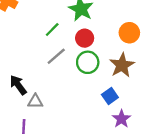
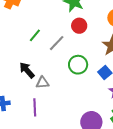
green line: (52, 29) -> (35, 35), moved
green circle: (88, 62) -> (78, 65), moved

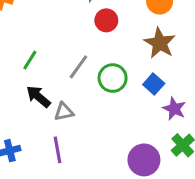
green line: (35, 35) -> (30, 60), moved
gray line: (57, 43) -> (78, 67), moved

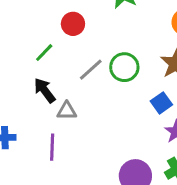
red circle: (106, 20) -> (73, 24), moved
green circle: (113, 78) -> (124, 67), moved

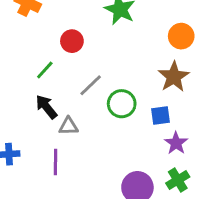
green circle: (124, 67) -> (122, 104), moved
blue square: (161, 103) -> (161, 115), turned 30

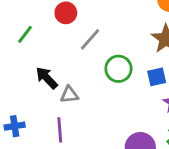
green line: (45, 70) -> (25, 34), moved
gray line: (91, 85) -> (90, 39), moved

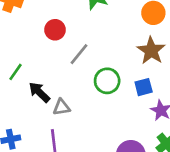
green line: (25, 34) -> (16, 72), moved

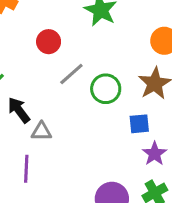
green circle: (107, 81) -> (106, 89), moved

